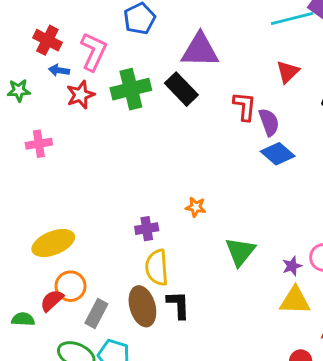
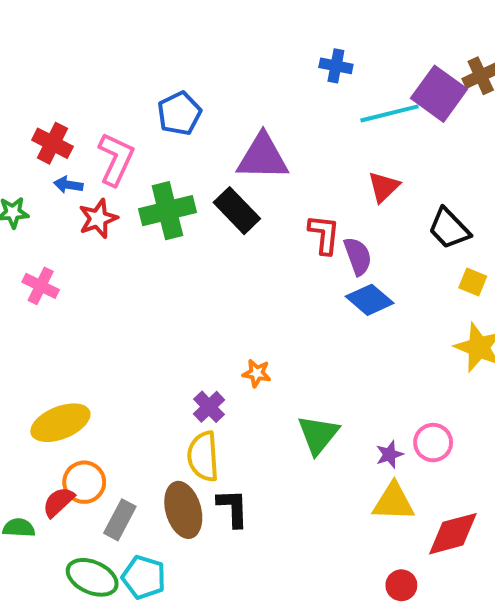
pink cross: (39, 144) -> (41, 286), turned 35
purple cross: (147, 229) -> (209, 407), moved, turned -35

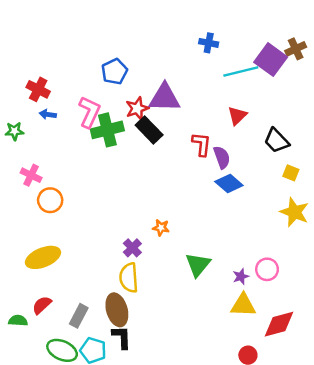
pink L-shape: (116, 159) -> (89, 112), moved
red star: (98, 219) -> (137, 108), moved
orange circle: (84, 482) -> (50, 200), moved
black L-shape: (233, 508) -> (122, 337), moved

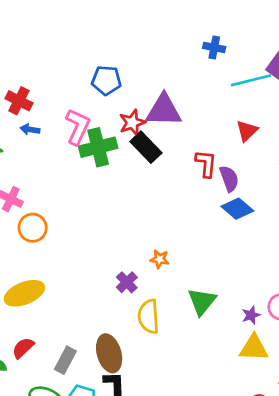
blue pentagon: (114, 72) -> (106, 80), turned 30
yellow semicircle: (129, 278) -> (149, 316), moved

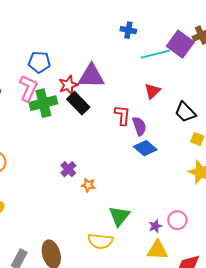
blue pentagon: (106, 80) -> (39, 62), moved
purple cross: (127, 282) -> (68, 169), moved
yellow semicircle: (149, 316) -> (100, 241), moved, turned -80

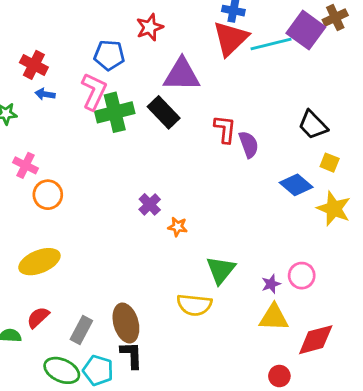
red star: (68, 85) -> (150, 27), moved
red triangle: (152, 91) -> (231, 38), moved, size x1.6
blue diamond: (145, 148) -> (296, 185), moved

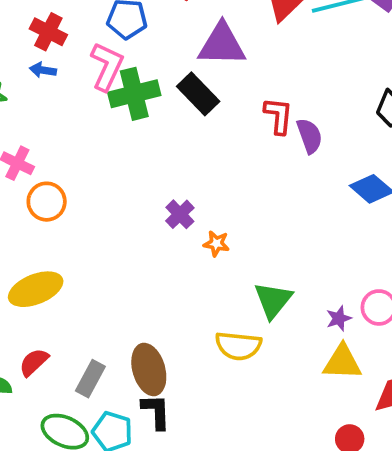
red cross: (34, 65) -> (48, 32), moved

